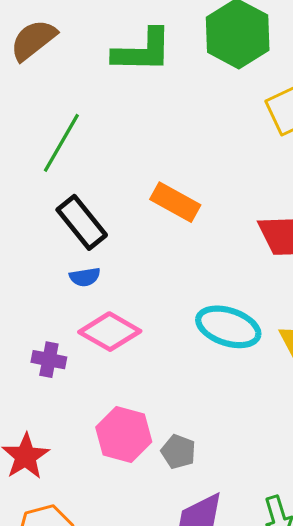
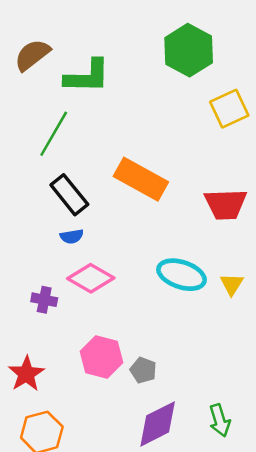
green L-shape: (143, 51) -> (87, 76), moved
orange rectangle: (175, 202) -> (141, 179), size x1.4

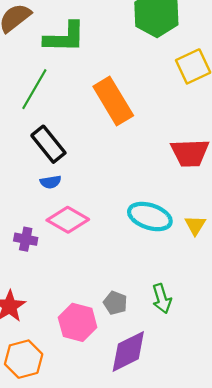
orange rectangle: (141, 179) -> (113, 101), moved, turned 30
pink hexagon: (102, 357) -> (78, 322), moved
green arrow: (220, 420) -> (162, 299), moved

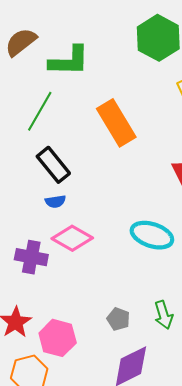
purple cross: (26, 239) -> (31, 257), size x1.4
pink hexagon: (78, 322) -> (58, 338), moved

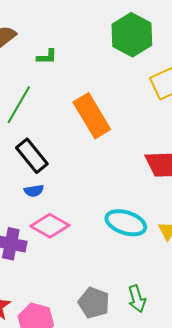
green L-shape: (69, 61) -> (47, 57), size x0.5
gray pentagon: (118, 319) -> (94, 303), size x1.4

